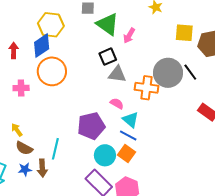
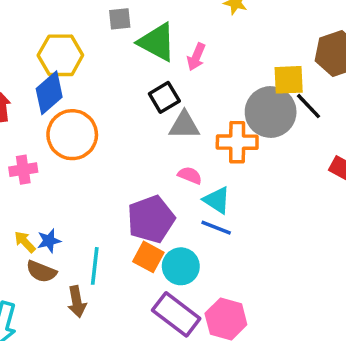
yellow square: (184, 33) -> (289, 80), moved
orange square: (126, 153) -> (148, 257), moved
blue star: (25, 169) -> (49, 241), moved

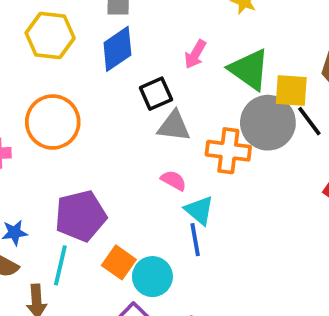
green triangle: (157, 42) -> (249, 69), moved
blue diamond: (49, 93) -> (117, 49), moved
purple pentagon: (151, 219) -> (81, 216), moved
blue line: (216, 228) -> (195, 240), turned 52

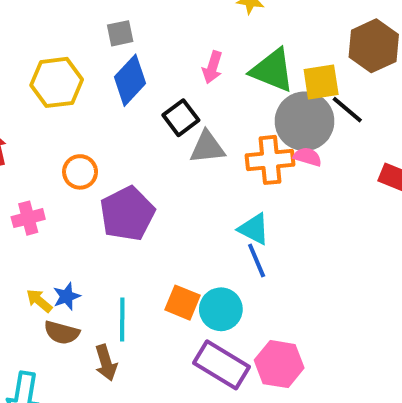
orange circle: (53, 122) -> (80, 172), size x0.6
pink semicircle: (174, 180) -> (307, 157), moved
purple pentagon: (81, 216) -> (127, 214), moved

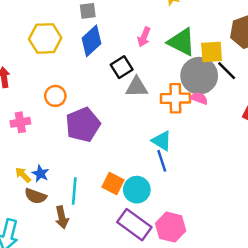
blue star: (67, 296) -> (40, 174), turned -30

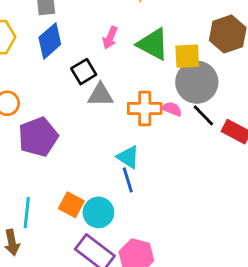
black line: (227, 71) -> (203, 115), moved
gray circle: (199, 76) -> (197, 82), moved

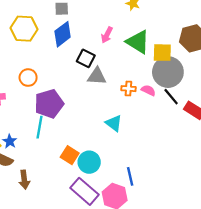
black square: (84, 72) -> (86, 58), turned -36
orange cross: (145, 109) -> (128, 89), size x0.6
blue line: (128, 180) -> (130, 176), moved
cyan line: (27, 213) -> (40, 127), moved

